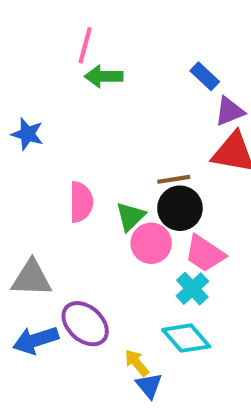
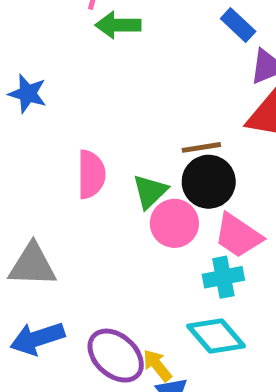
cyan cross: (192, 289) -> (223, 277), turned 32
purple ellipse: (85, 324) -> (116, 356), moved

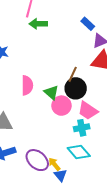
brown line: (201, 147) -> (73, 74), turned -56
green triangle: (150, 192) -> (51, 92), turned -35

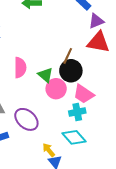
purple ellipse: (37, 160) -> (26, 119), moved

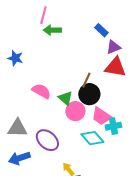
pink semicircle: (20, 68) -> (41, 91), turned -60
cyan cross: (77, 112) -> (113, 126), moved
cyan diamond: (74, 137) -> (92, 138), moved

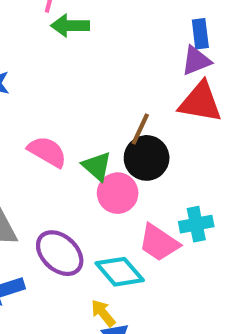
blue rectangle: (101, 30) -> (200, 34), moved, turned 40
pink trapezoid: (101, 116) -> (159, 243), moved
cyan diamond: (92, 138) -> (120, 272), moved

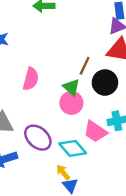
pink semicircle: (47, 152) -> (31, 79), turned 75
black circle: (147, 158) -> (105, 83), moved
green triangle: (97, 166) -> (71, 87), moved

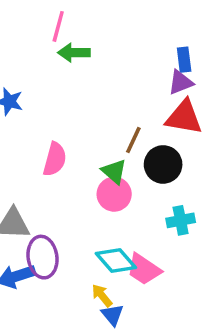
pink trapezoid: (95, 132) -> (144, 269), moved
purple ellipse: (38, 138) -> (43, 257), moved, turned 40

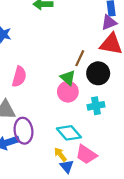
pink semicircle: (55, 159) -> (19, 77), moved
cyan cross: (181, 220) -> (96, 106), moved
pink trapezoid: (144, 269) -> (86, 154), moved

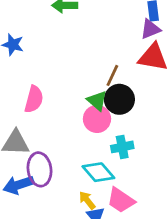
black circle: (98, 73) -> (119, 99), moved
cyan cross: (96, 106) -> (122, 147), moved

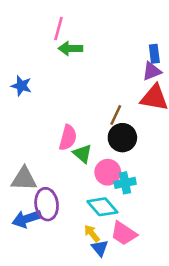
pink semicircle: (34, 99) -> (68, 138), moved
green triangle: (97, 101) -> (82, 154), moved
pink circle: (97, 119) -> (108, 172), moved

